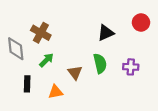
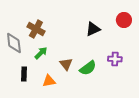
green semicircle: (100, 63) -> (88, 68), moved, turned 66

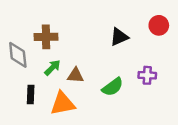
brown cross: (36, 29) -> (46, 37), turned -30
brown triangle: (66, 64) -> (75, 75), moved, turned -48
orange triangle: (49, 81) -> (63, 104), size x1.5

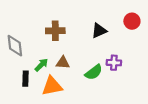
brown cross: (46, 37) -> (55, 31), moved
green arrow: (52, 68) -> (41, 65), moved
purple cross: (147, 75) -> (114, 63), moved

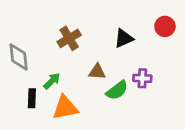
brown cross: (55, 31) -> (69, 38), turned -30
brown triangle: (63, 63) -> (97, 72), moved

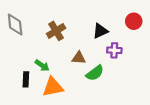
gray diamond: (19, 57) -> (15, 24), moved
purple cross: (142, 78) -> (114, 50), moved
green arrow: (52, 81) -> (42, 65), turned 80

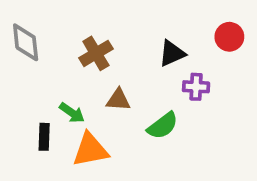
brown triangle: (79, 58) -> (118, 100), moved

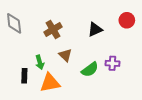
purple cross: (196, 87) -> (112, 63), moved
brown triangle: (118, 100) -> (65, 55), turned 40
green arrow: (72, 113) -> (40, 62), turned 40

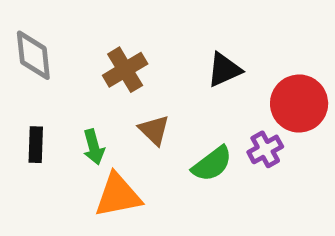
red circle: (127, 20) -> (299, 104), moved, size x1.5
purple cross: (112, 63) -> (265, 149), turned -32
black rectangle: (24, 76) -> (36, 145), moved

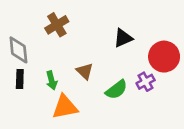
gray diamond: (33, 55) -> (18, 50), moved
brown cross: (125, 70) -> (57, 25), moved

